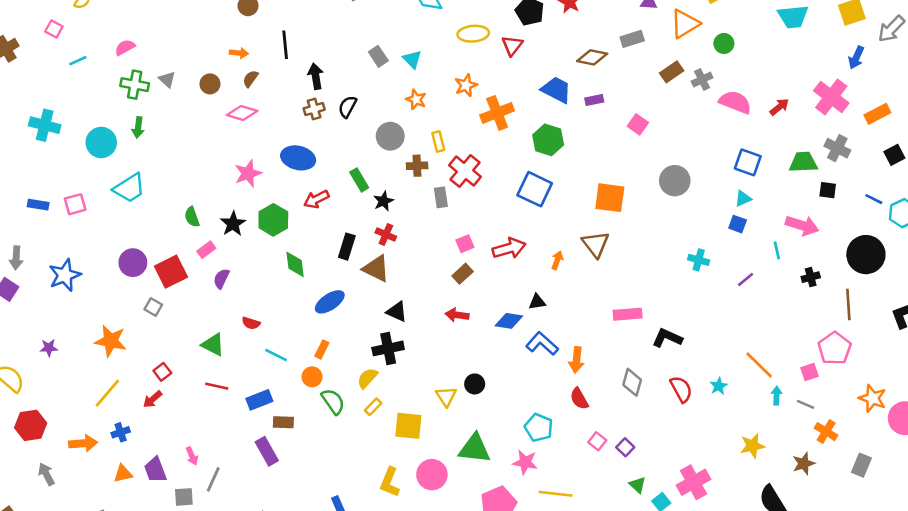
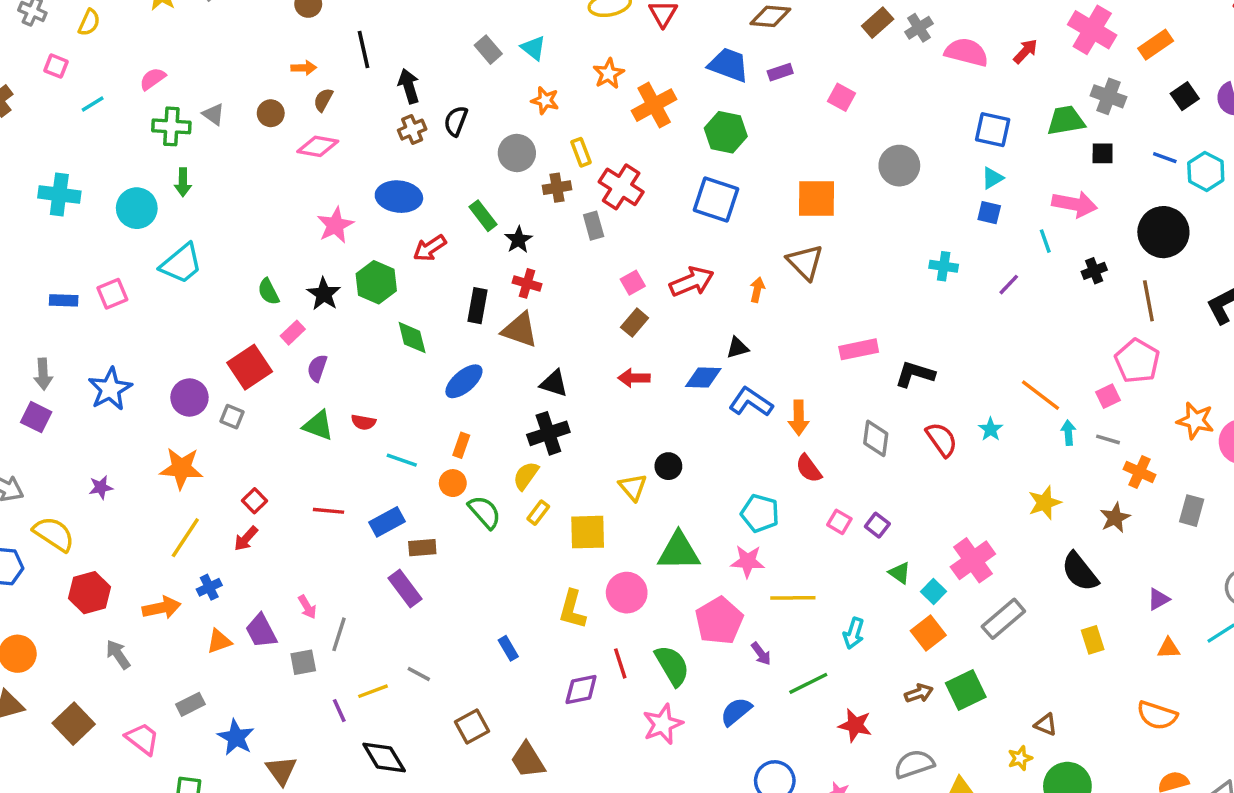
purple circle: (133, 263) -> (189, 398), moved
green triangle: (213, 345) -> (318, 425), moved

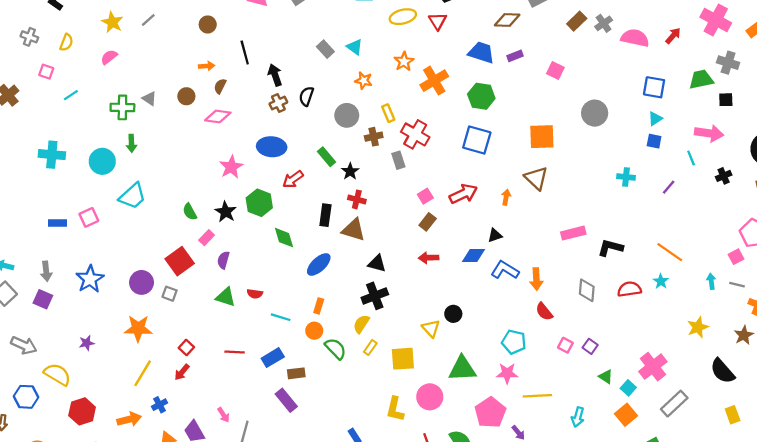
pink semicircle: (153, 79) -> (109, 57), moved
orange line: (1040, 395) -> (670, 252), moved
red semicircle: (942, 439) -> (629, 289), turned -60

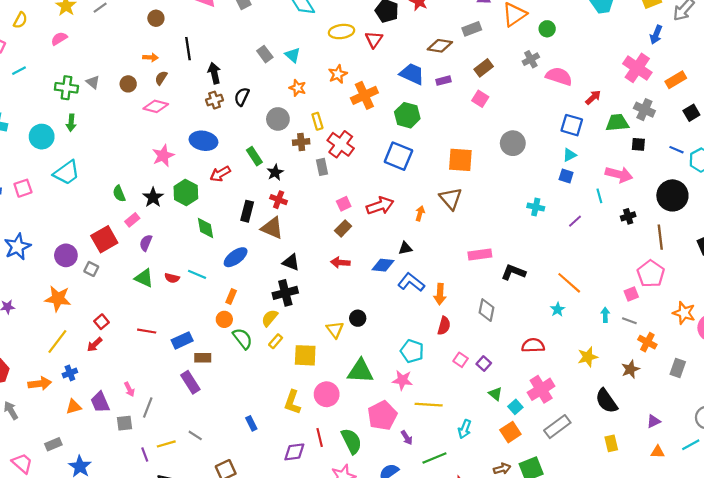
brown rectangle: (577, 21) -> (484, 68), moved
red arrow: (673, 36) -> (593, 97), moved
red semicircle: (629, 289) -> (533, 345), moved
red semicircle: (544, 312) -> (444, 326), turned -132
cyan line: (281, 317) -> (197, 274), moved

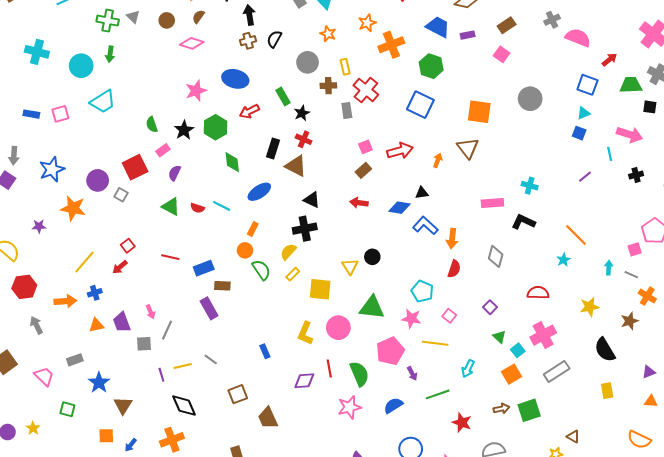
cyan cross: (536, 207) -> (530, 186), moved
orange star: (58, 299) -> (73, 208), moved
pink square: (461, 360) -> (449, 316), moved

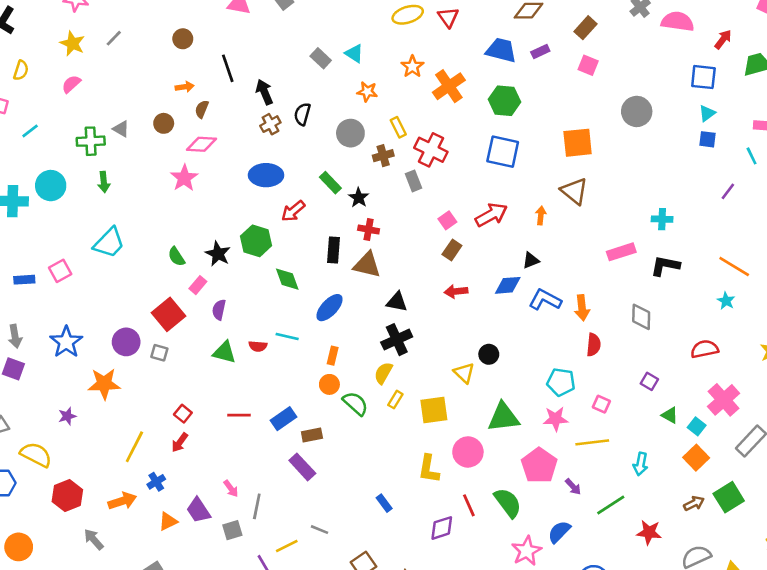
cyan circle: (81, 66) -> (51, 186), moved
pink star: (196, 91) -> (184, 178), moved
pink star: (349, 407) -> (527, 551), moved

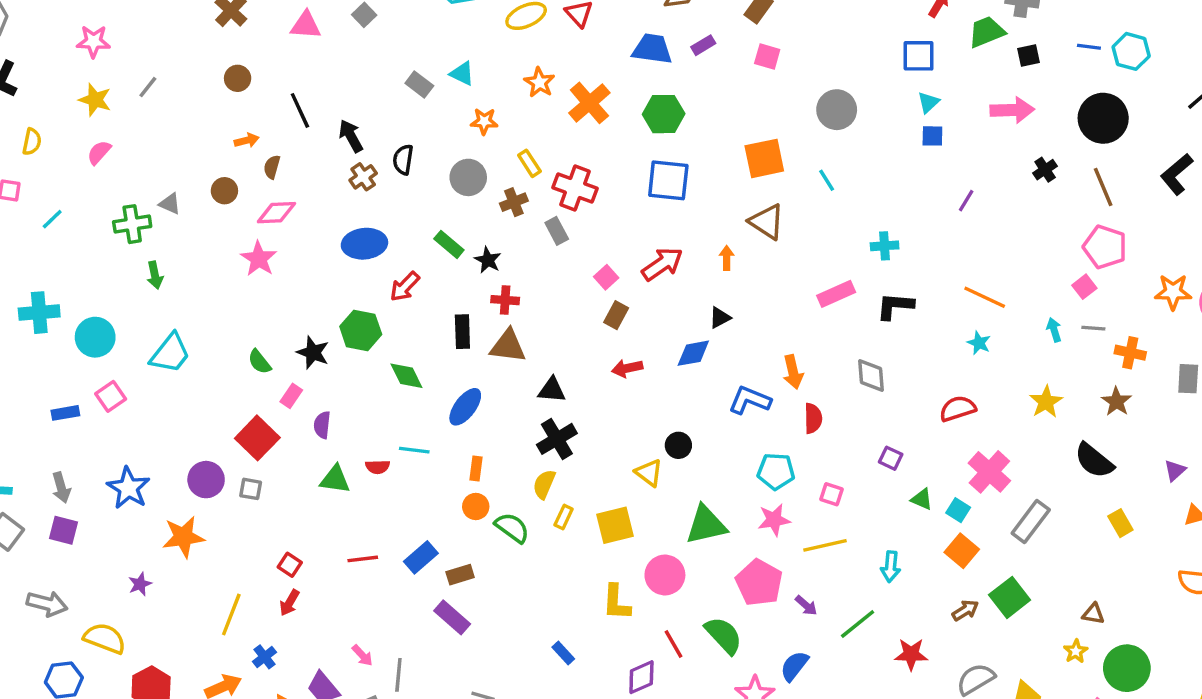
cyan line: (752, 156) -> (827, 180), moved
cyan circle: (51, 186) -> (95, 337), moved
blue L-shape: (545, 300) -> (750, 400), moved

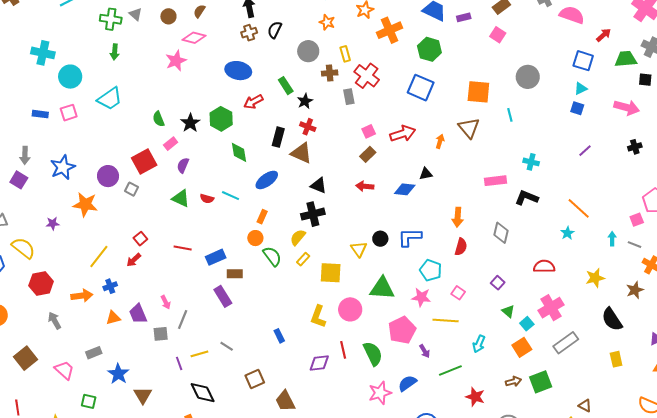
blue L-shape: (750, 400) -> (410, 237), moved, turned -40

